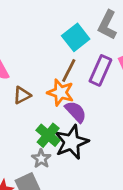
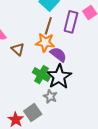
brown triangle: (22, 95) -> (18, 49), turned -40
gray star: (41, 159) -> (50, 96), moved

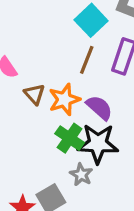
orange star: (45, 42) -> (64, 99), moved, turned -30
black star: (59, 77) -> (98, 144), turned 30

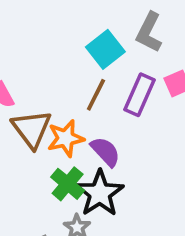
brown triangle: (34, 94) -> (32, 129), size x1.6
black star: (98, 144) -> (100, 193), turned 30

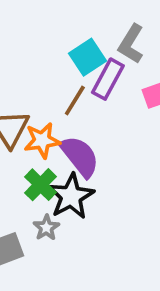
purple rectangle: (140, 95) -> (108, 79), moved
purple semicircle: (105, 152) -> (80, 156), size x1.4

